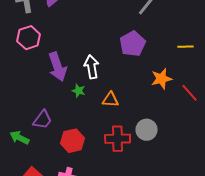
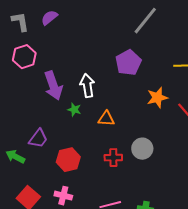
red cross: (118, 139) -> (113, 158), size x0.7

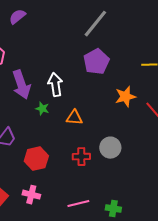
gray line: (145, 21) -> (95, 24), moved

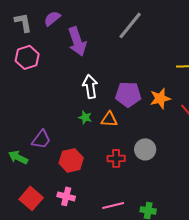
purple pentagon: (96, 62) -> (128, 94), moved, turned 30
purple arrow: (21, 85) -> (77, 41), moved
green star: (42, 109) -> (85, 117), moved

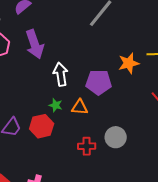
purple arrow: (77, 41) -> (35, 44), moved
orange star: (160, 98) -> (129, 63), moved
red hexagon: (71, 160) -> (42, 126), moved

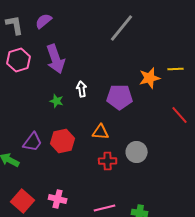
white arrow: (61, 74) -> (82, 89), size x0.7
green star: (56, 105) -> (57, 101), moved
orange triangle: (80, 107) -> (101, 132), moved

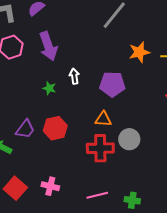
orange star: (150, 78) -> (139, 52), moved
orange triangle: (101, 132) -> (103, 119), moved
red cross: (108, 161) -> (100, 148), size x1.5

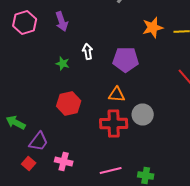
purple arrow: (48, 46) -> (62, 22), size x0.7
purple trapezoid: (25, 129) -> (39, 142), moved
red square: (15, 188) -> (29, 164), size x0.6

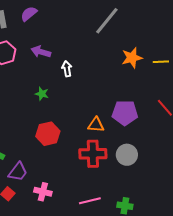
purple arrow: (62, 22) -> (41, 52), turned 126
white arrow: (88, 52) -> (67, 69), moved
purple pentagon: (126, 60) -> (125, 113), moved
gray circle: (143, 114) -> (127, 155), moved

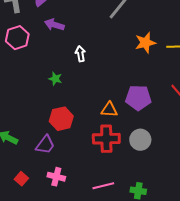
purple arrow: (41, 52) -> (54, 25), moved
purple trapezoid: (18, 172) -> (45, 145), moved

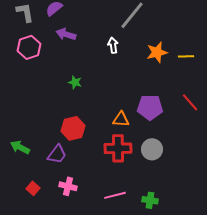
white arrow: (80, 54) -> (113, 45), moved
green star: (55, 79) -> (75, 82), moved

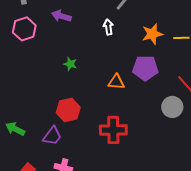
purple pentagon: (150, 107) -> (145, 68), moved
orange triangle: (121, 119) -> (116, 82), moved
gray circle: (152, 149) -> (172, 107), moved

